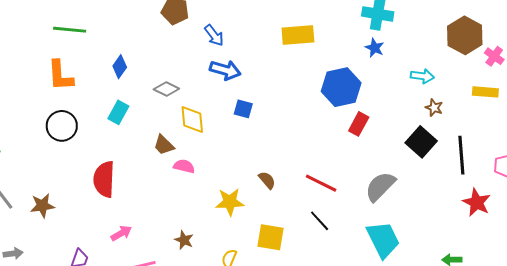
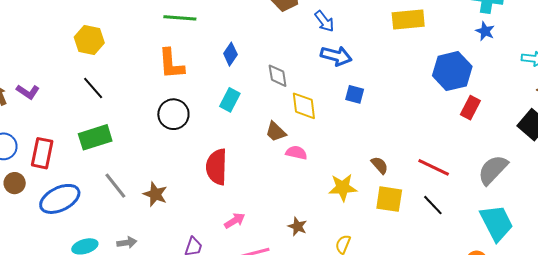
gray diamond: (166, 89) -> (278, 76), turned 55
brown star: (42, 206) -> (155, 194), turned 30
yellow square: (271, 237) -> (389, 199), moved

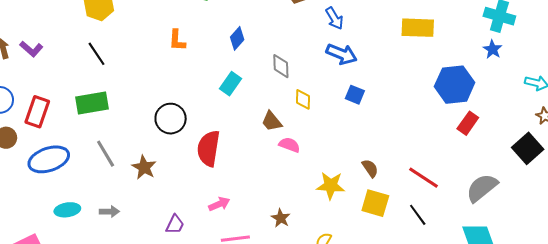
orange L-shape: (171, 64) -> (177, 40), size x0.7
yellow diamond: (304, 106) -> (303, 99), size x0.7
black circle: (173, 114) -> (171, 119), moved

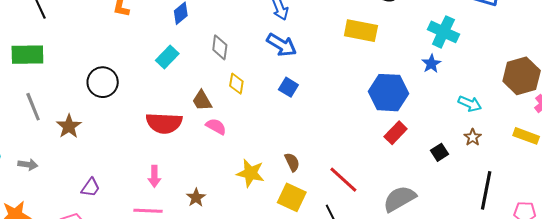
red semicircle: (208, 148) -> (164, 123), moved, turned -105
black square: (528, 148) -> (439, 152), moved, size x0.6
pink arrow: (219, 204) -> (154, 176), moved, turned 105

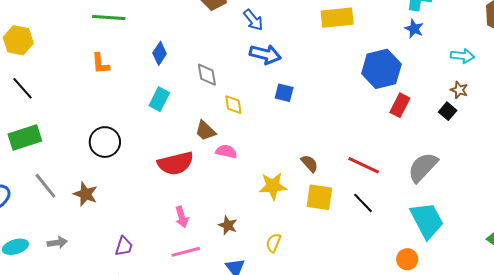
brown star: (473, 137) -> (459, 90), moved

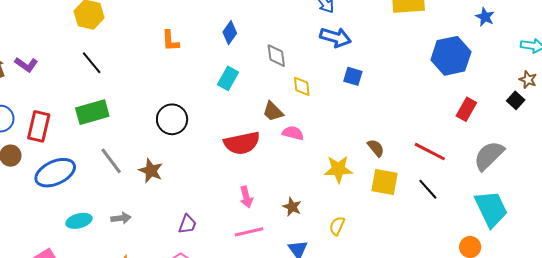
red rectangle: (400, 105) -> (466, 109), moved

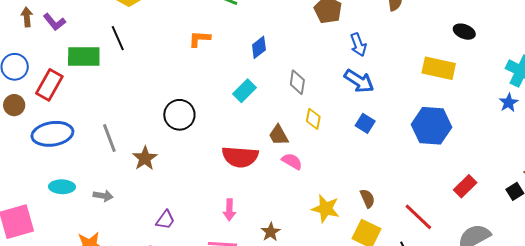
orange L-shape: (170, 41) -> (199, 39), turned 80
blue hexagon: (451, 56) -> (431, 126), moved
green rectangle: (92, 112) -> (84, 57), moved

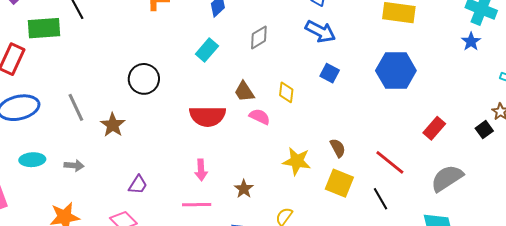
gray diamond: (297, 82) -> (259, 37), turned 55
yellow diamond: (313, 119) -> (286, 92), moved

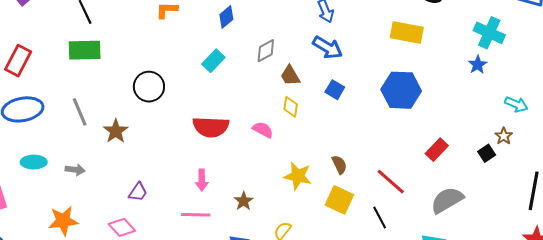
green rectangle: (44, 28) -> (85, 50), moved
brown trapezoid: (244, 92) -> (290, 76), moved

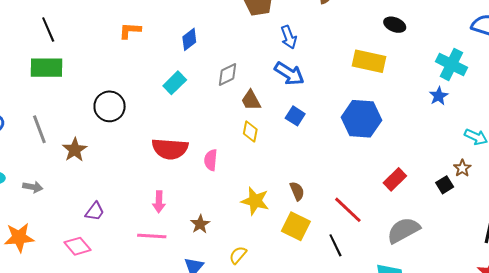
pink semicircle: (263, 130) -> (211, 160), moved, turned -115

